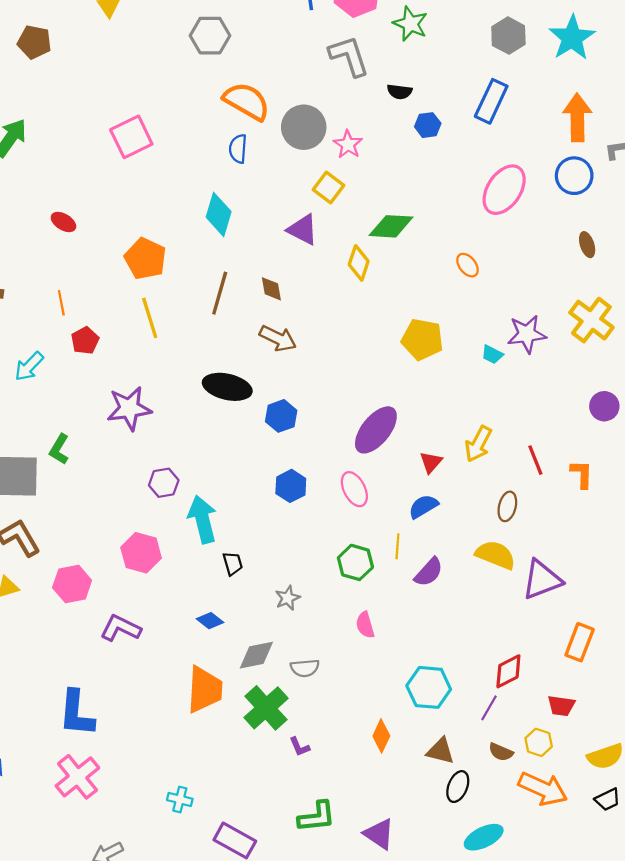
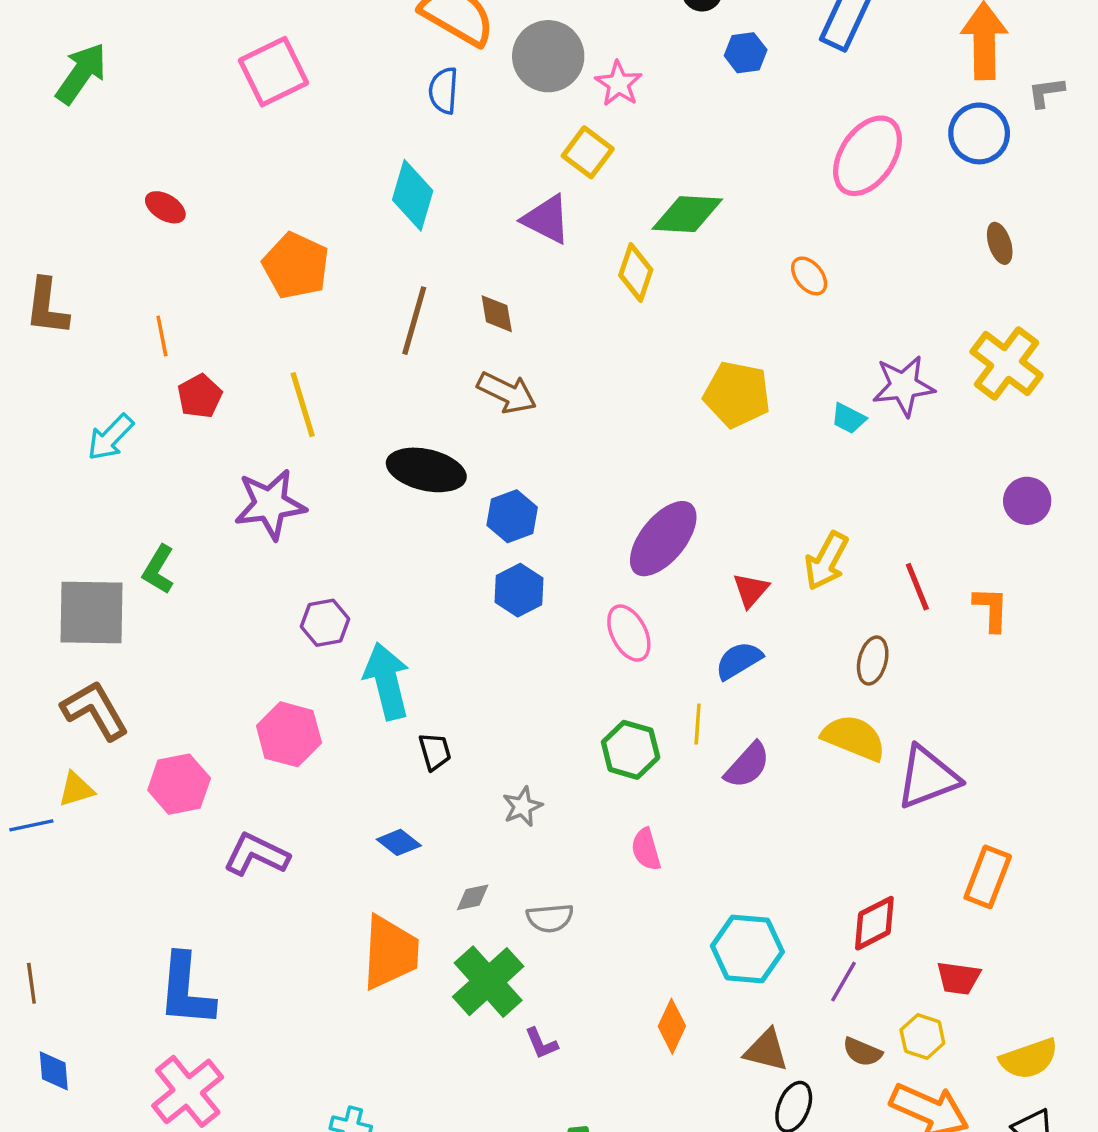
yellow line: (150, 318) -> (303, 405), moved
blue hexagon: (291, 486) -> (519, 590), moved
gray diamond: (256, 655) -> (473, 897), size x0.6

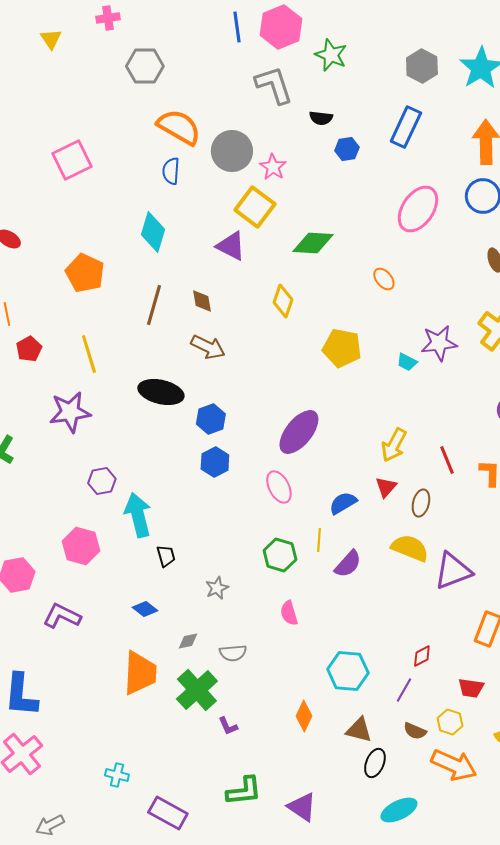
yellow square: (588, 152) -> (255, 207), size x1.4
yellow diamond: (636, 273) -> (283, 301), moved
red triangle: (751, 590) -> (386, 487), moved
red diamond: (874, 923) -> (422, 656), size x0.7

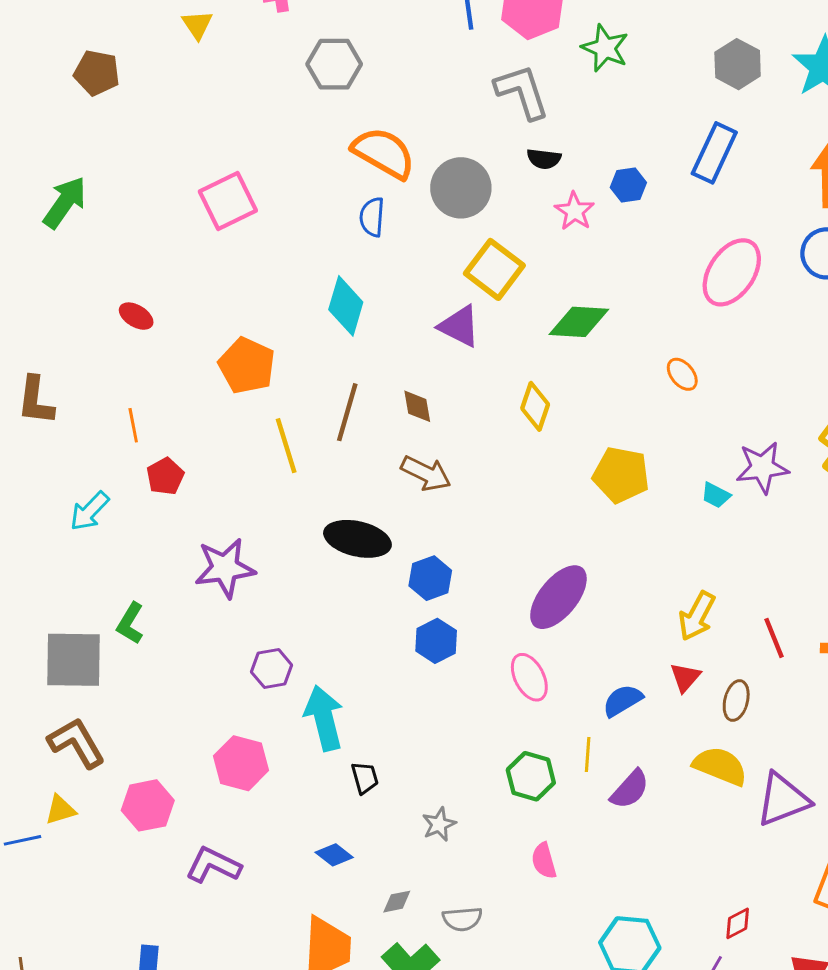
black semicircle: (321, 118) -> (544, 159), moved
pink star: (273, 167) -> (574, 211), moved
yellow line: (89, 354) -> (286, 446), moved

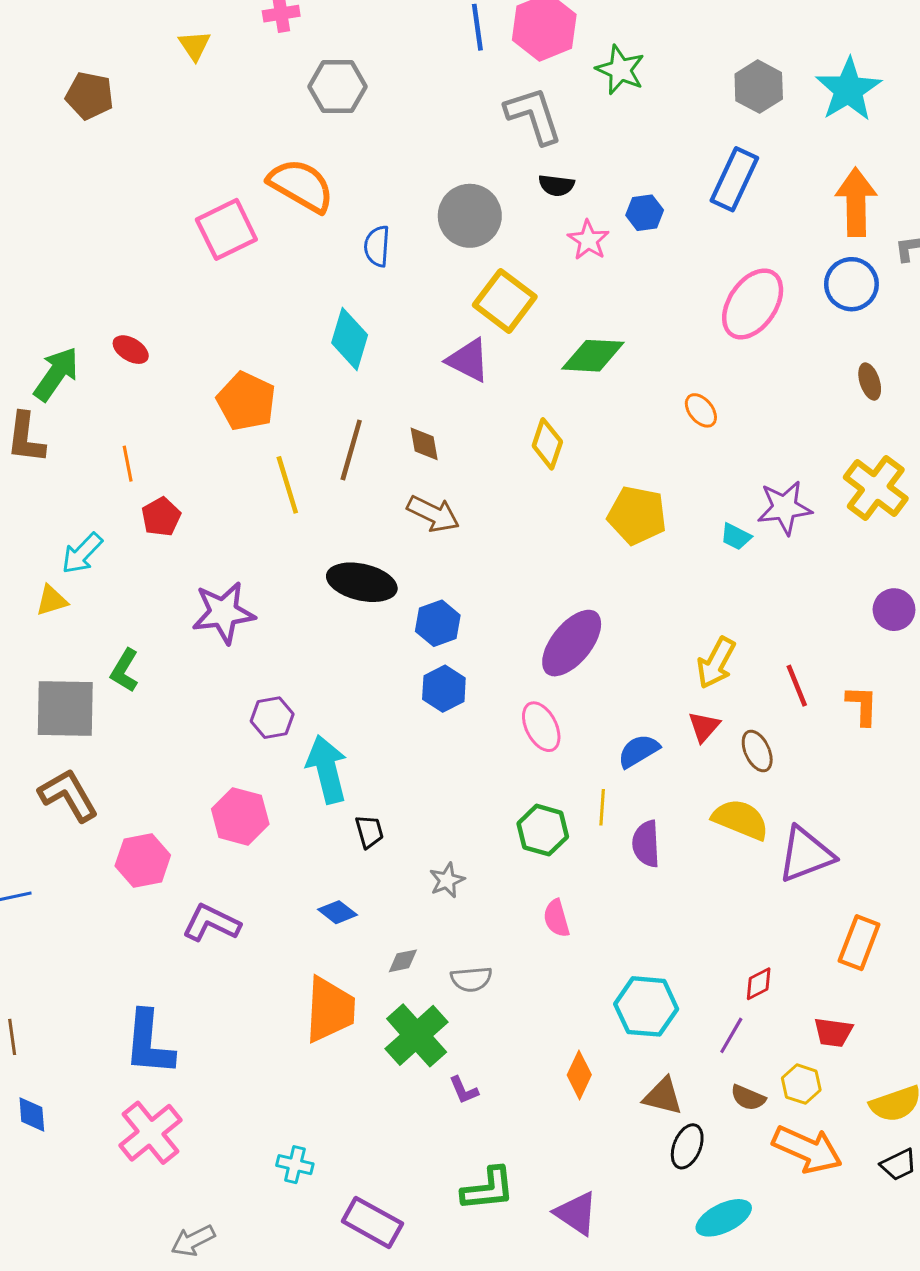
orange semicircle: (384, 153) -> (301, 185), moved
green arrow: (65, 202) -> (56, 374), moved
brown ellipse: (736, 701) -> (757, 751), turned -39
purple semicircle: (630, 789) -> (646, 844), turned 135
yellow triangle: (60, 810) -> (52, 600), moved

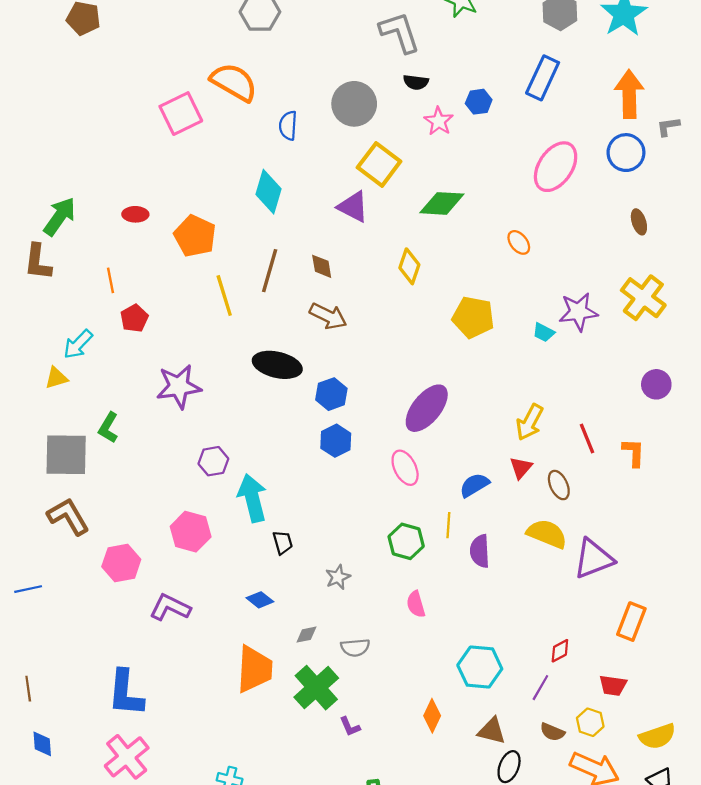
red ellipse: (131, 350) -> (135, 214), moved, turned -30

